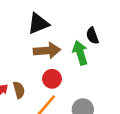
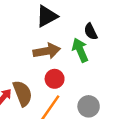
black triangle: (38, 24) -> (47, 16), moved
brown semicircle: (19, 90) -> (23, 93), size x1.5

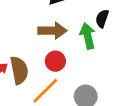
black semicircle: (91, 32) -> (102, 19), turned 35

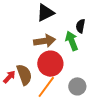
red circle: (55, 61) -> (50, 64), size x1.6

